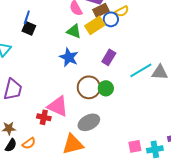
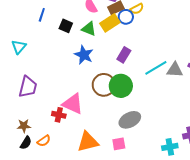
black square: (29, 28) -> (66, 26), moved
green circle: (106, 88) -> (121, 86), size x1.5
gray ellipse: (89, 122) -> (130, 120), moved
pink square: (135, 146) -> (119, 144), moved

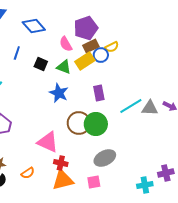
purple rectangle: (124, 55) -> (99, 93), turned -42
red cross: (59, 115) -> (61, 163), moved
orange semicircle: (44, 141) -> (28, 173), moved

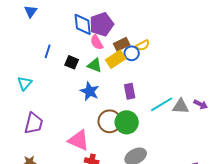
blue diamond: (34, 26) -> (83, 24), moved, turned 35
purple pentagon: (86, 28) -> (102, 24), moved

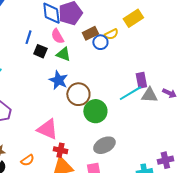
pink semicircle: (97, 42) -> (57, 36), moved
blue line: (48, 51) -> (28, 37), moved
yellow rectangle: (116, 59) -> (133, 18), moved
purple rectangle: (130, 91) -> (141, 80), moved
brown circle: (110, 121) -> (78, 94), moved

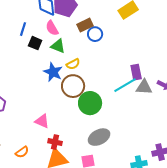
yellow semicircle: (111, 34) -> (73, 64), moved
pink triangle: (47, 129) -> (42, 121), size x0.7

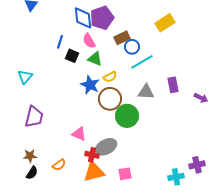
cyan line: (125, 85) -> (142, 62), moved
gray triangle: (144, 87) -> (146, 92), moved
gray ellipse: (99, 137) -> (106, 147), moved

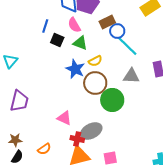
cyan line: (142, 62) -> (127, 46), turned 75

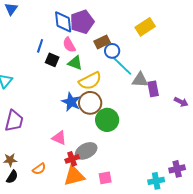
yellow semicircle: (95, 61) -> (90, 81), size x1.6
blue star: (75, 69) -> (71, 102), moved
gray triangle: (131, 76) -> (140, 80), moved
red cross: (77, 139) -> (72, 159), turned -32

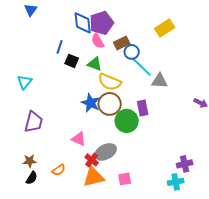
pink semicircle: (69, 45) -> (98, 41), moved
yellow semicircle: (90, 81) -> (110, 82), turned 50
purple rectangle: (153, 89) -> (143, 108), moved
red cross: (72, 159) -> (92, 160), turned -32
purple cross: (177, 169) -> (185, 164), moved

